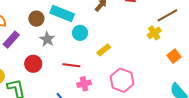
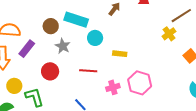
yellow rectangle: (104, 50) -> (120, 54), turned 48
pink cross: (84, 84) -> (113, 87), moved

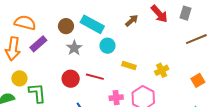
yellow cross: (169, 34) -> (162, 70), moved
red circle: (50, 71) -> (71, 79), moved

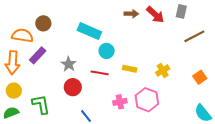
brown arrow: (132, 21) -> (131, 14), moved, turned 48
brown circle: (66, 26) -> (43, 23), moved
gray star: (74, 48) -> (69, 64), moved
red line: (95, 77) -> (100, 73), moved
yellow circle: (19, 78) -> (14, 91), moved

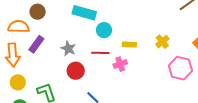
pink hexagon: (147, 100) -> (180, 68), moved
pink cross: (120, 102) -> (120, 64), moved

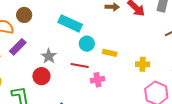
yellow cross: (162, 42) -> (143, 64), turned 32
yellow rectangle: (129, 44) -> (110, 53), moved
red circle: (76, 71) -> (41, 76), moved

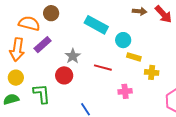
cyan circle: (87, 44) -> (123, 40), moved
yellow cross: (143, 64) -> (152, 72), moved
pink cross: (97, 80) -> (125, 91), moved

